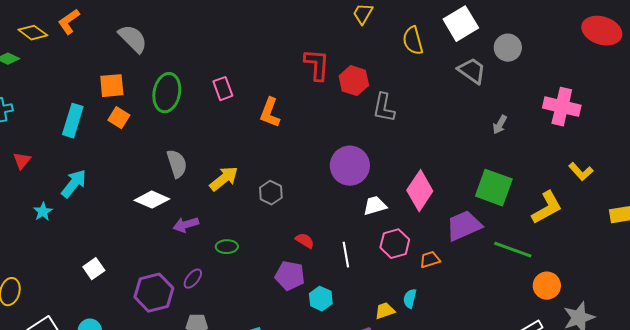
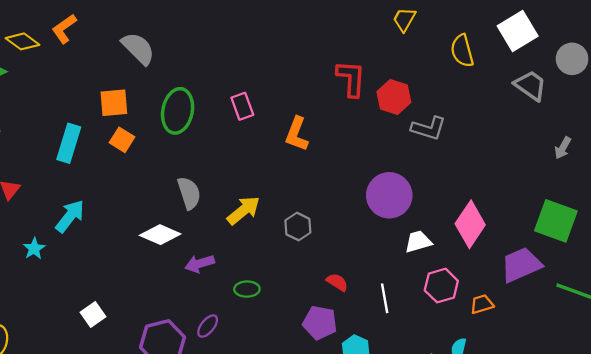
gray L-shape: (384, 108) -> (429, 128), turned -84

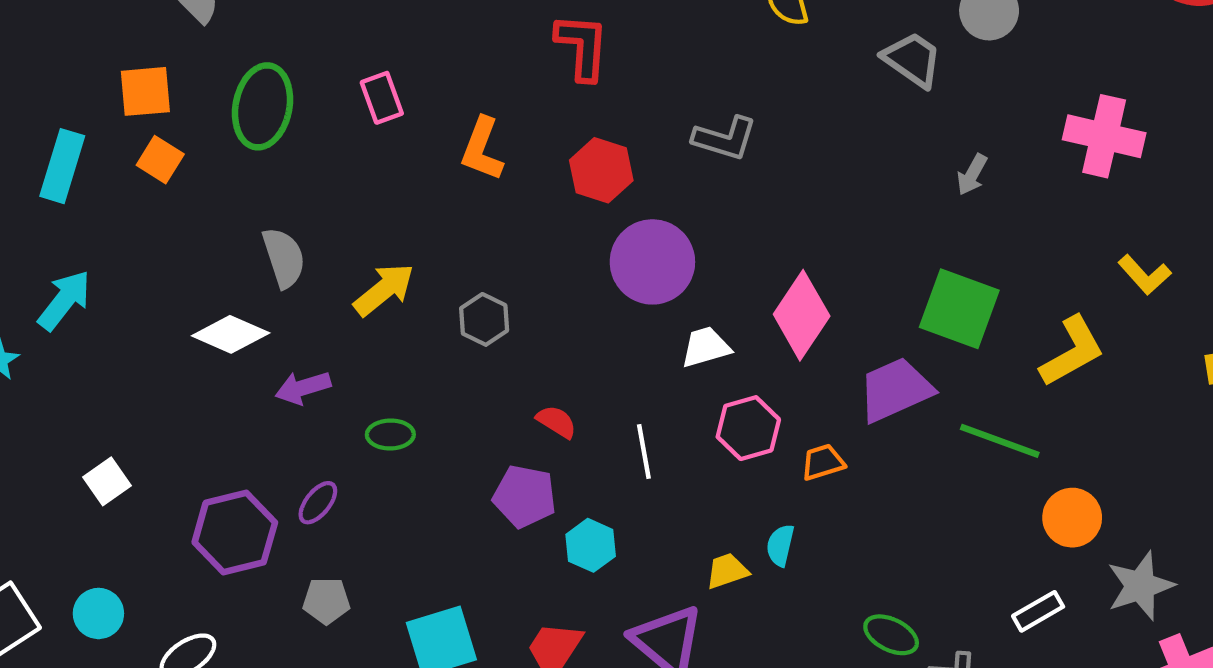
red hexagon: (394, 97) -> (601, 170), moved

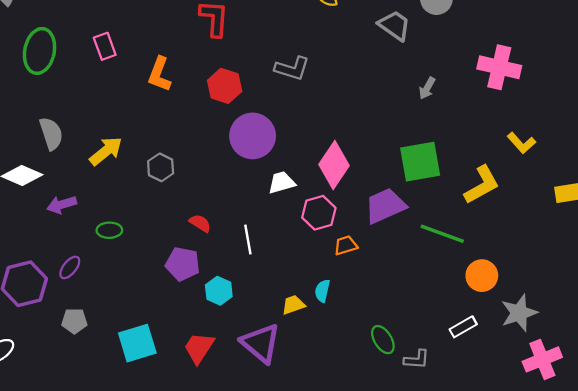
green square: (959, 309) -> (420, 162), turned -30
pink hexagon: (748, 428) -> (319, 213), moved
green ellipse: (891, 635) -> (383, 340), turned 32

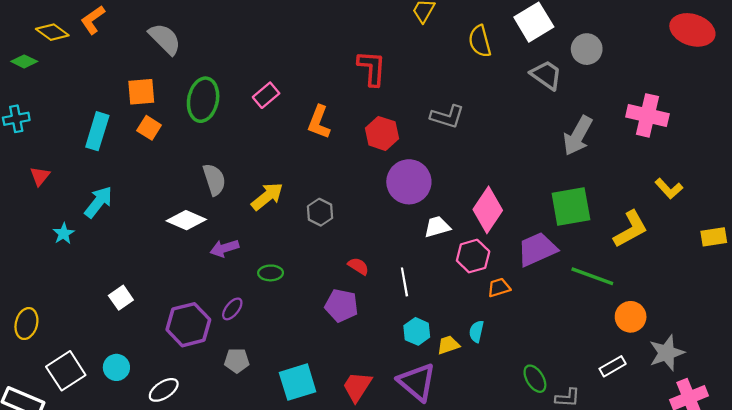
pink rectangle: (105, 46) -> (266, 95), turned 70
gray arrow: (427, 88) -> (578, 136), size x1.8
cyan hexagon: (219, 291) -> (417, 331), moved

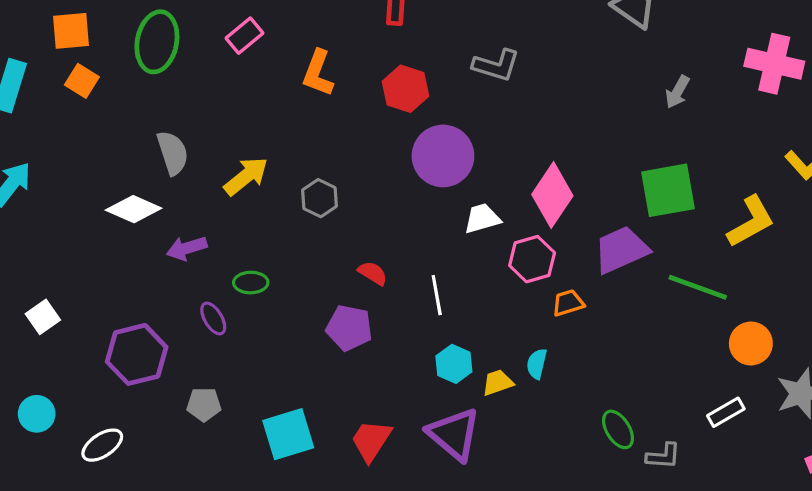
gray arrow: (578, 136) -> (677, 92), size x0.6
purple ellipse: (232, 309) -> (213, 318), moved, turned -70

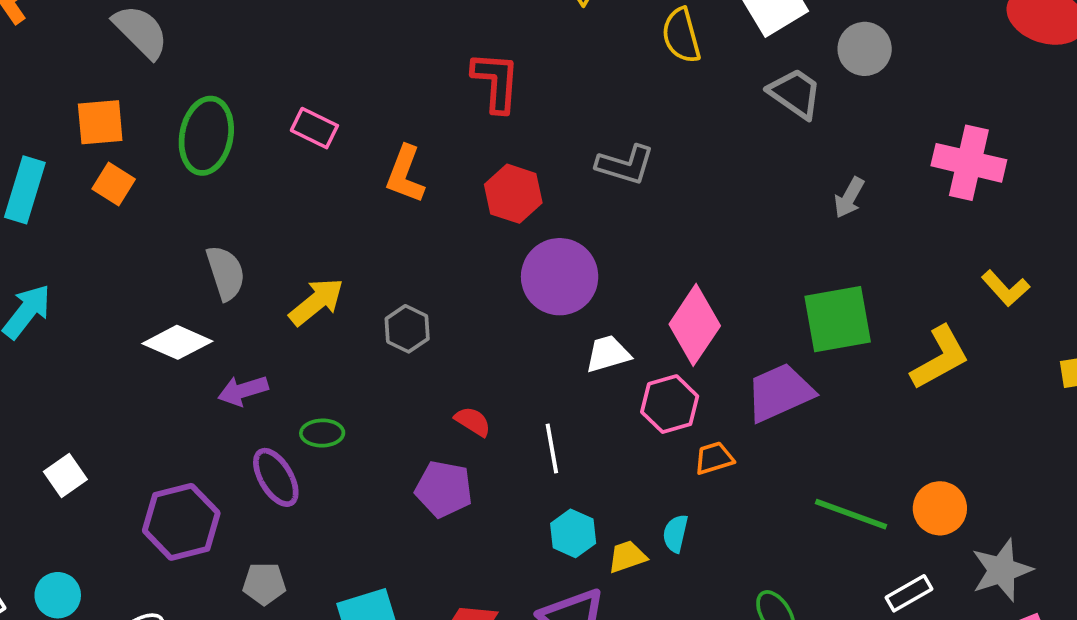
pink rectangle: (244, 36) -> (314, 128), turned 66
green line: (698, 287) -> (851, 514), moved
purple ellipse: (213, 318) -> (276, 477), size x1.4

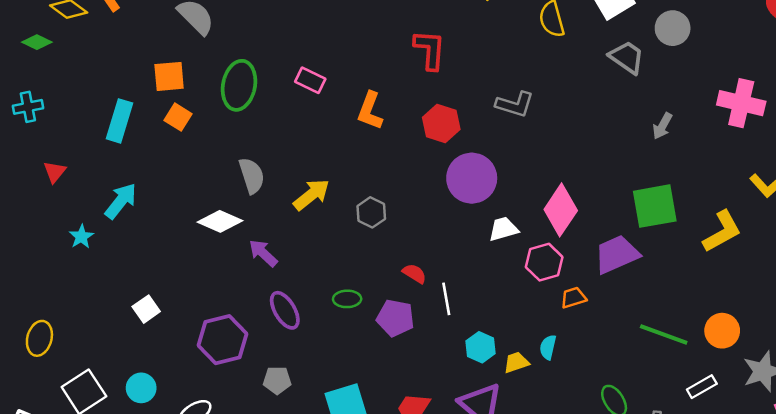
purple arrow: (243, 391) -> (263, 253), turned 60
green ellipse: (322, 433) -> (347, 299), moved
white line: (552, 448) -> (446, 299), moved

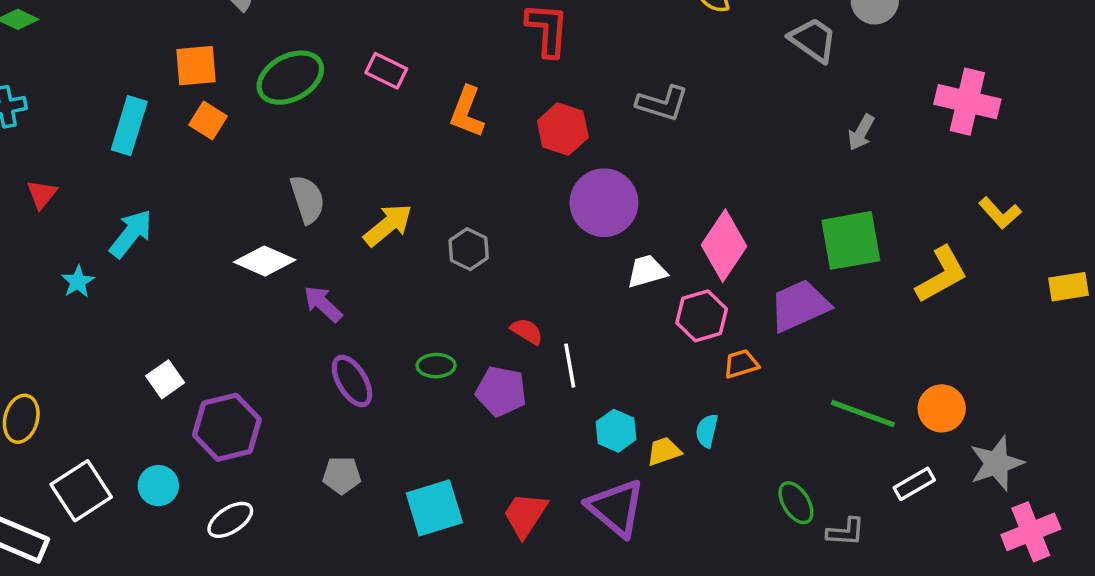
green ellipse: (239, 85) -> (290, 78), turned 51
purple hexagon: (222, 340) -> (227, 427), moved

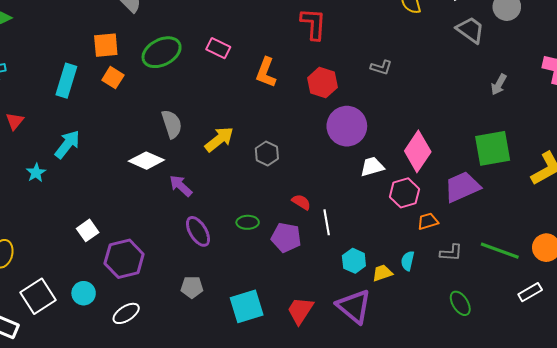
gray L-shape: (662, 103) -> (381, 67), size x0.7
gray L-shape: (846, 532) -> (451, 253), moved

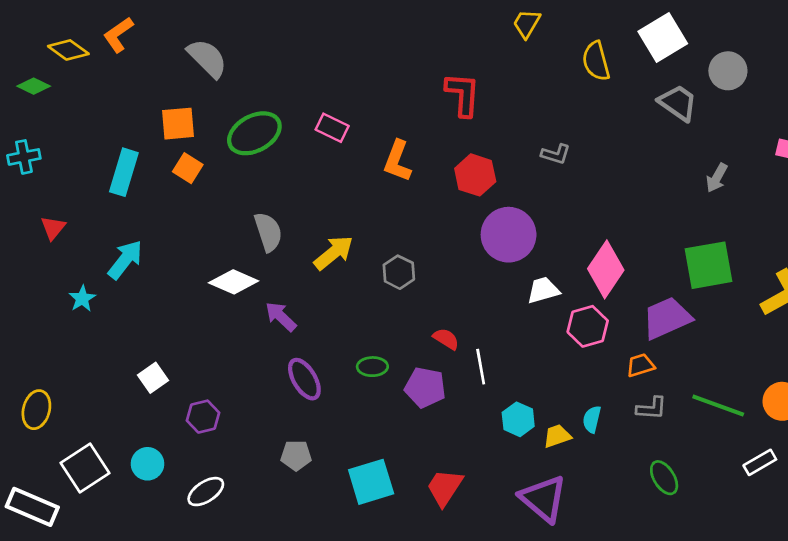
orange trapezoid: (428, 221) -> (640, 365), moved
purple hexagon: (124, 259) -> (203, 417), size x0.6
purple triangle: (354, 306) -> (543, 499), moved

